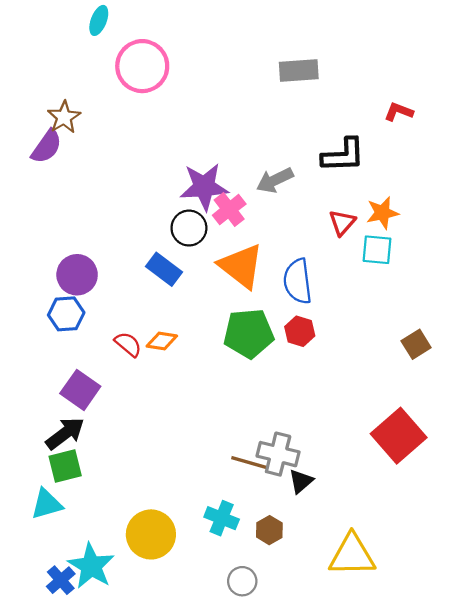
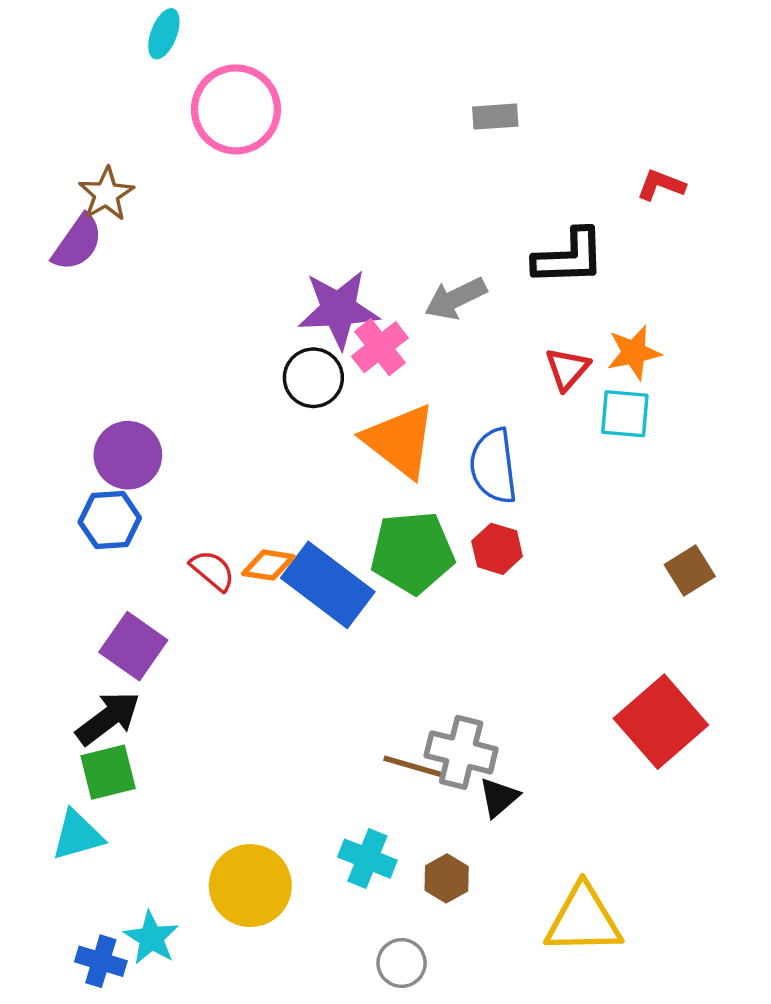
gray rectangle: (299, 70) -> (495, 117), size x0.7
blue rectangle: (164, 269) -> (328, 585), moved, size x1.5
cyan star: (91, 566) -> (151, 938), size x0.7
blue cross: (61, 580) -> (101, 961), turned -32

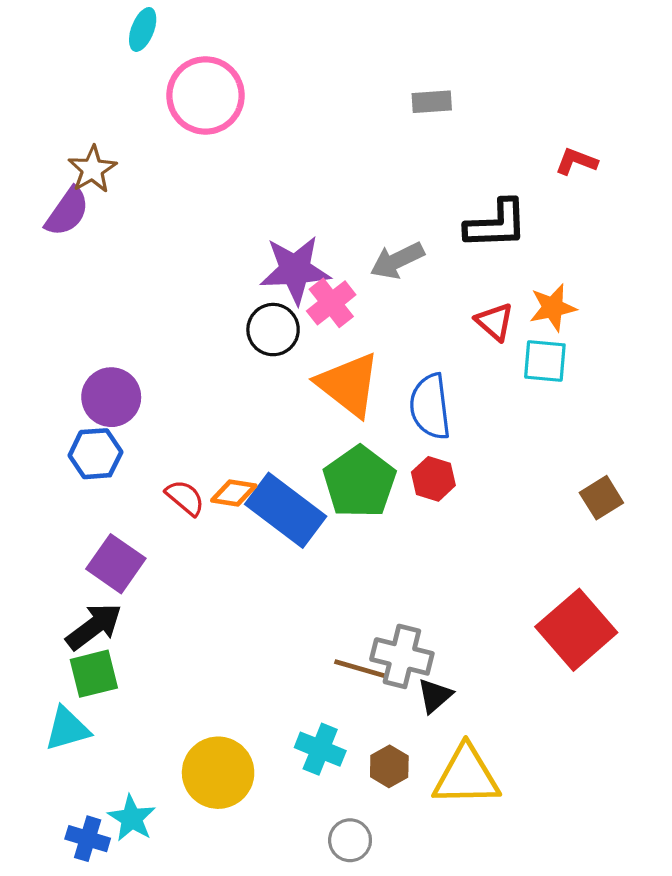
red triangle: (567, 369) -> (495, 322), turned -30
green pentagon: (412, 552) -> (359, 482), turned -30
yellow triangle: (583, 920) -> (466, 776), moved

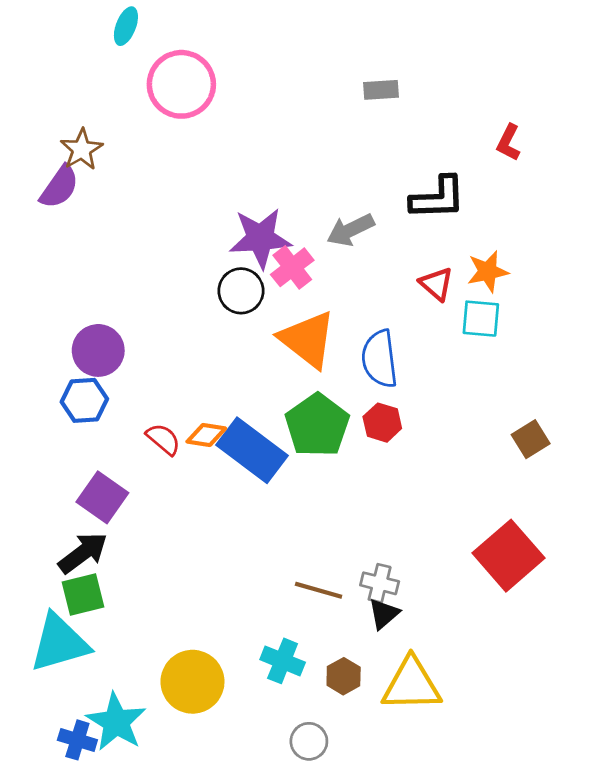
red L-shape: (576, 161) -> (508, 143), turned -84
gray cross: (402, 656) -> (380, 583), moved, size x0.7
cyan triangle: (67, 729) -> (59, 643), size x1.5
cyan star: (132, 818) -> (116, 722), size x1.4

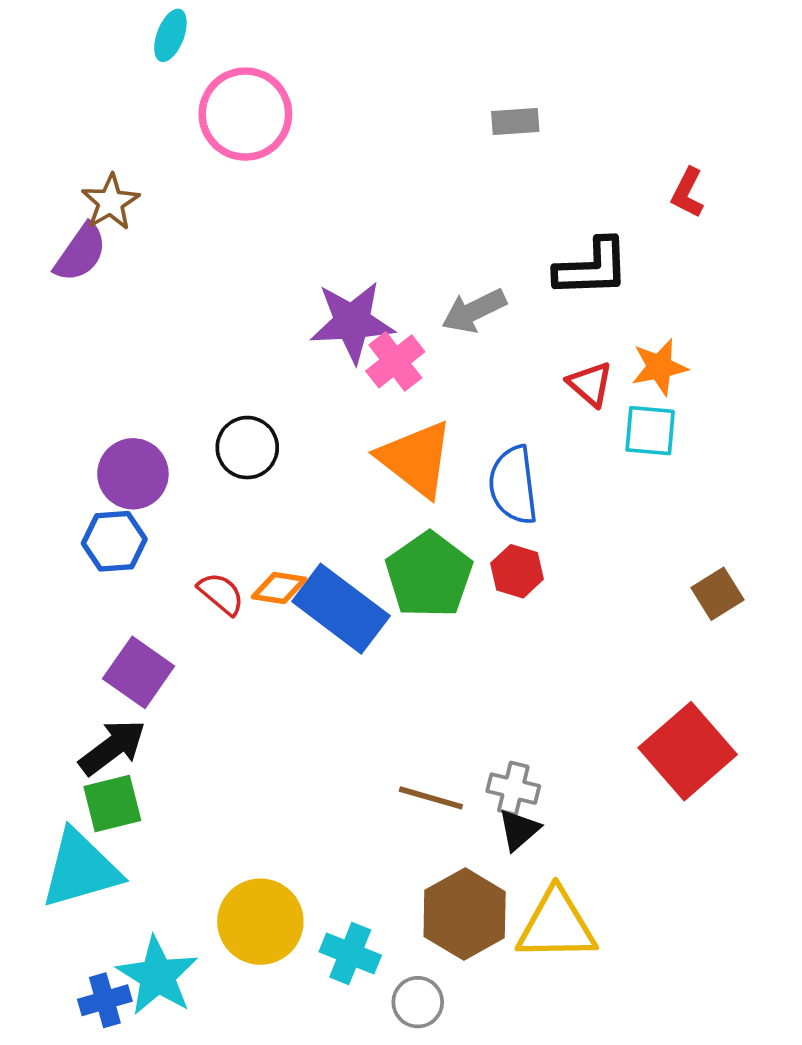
black circle: (241, 291) -> (247, 448), moved
cyan cross: (283, 661) -> (350, 953), moved
brown hexagon: (344, 676) -> (465, 914), size x1.8
blue cross: (77, 740) -> (105, 1000), turned -33

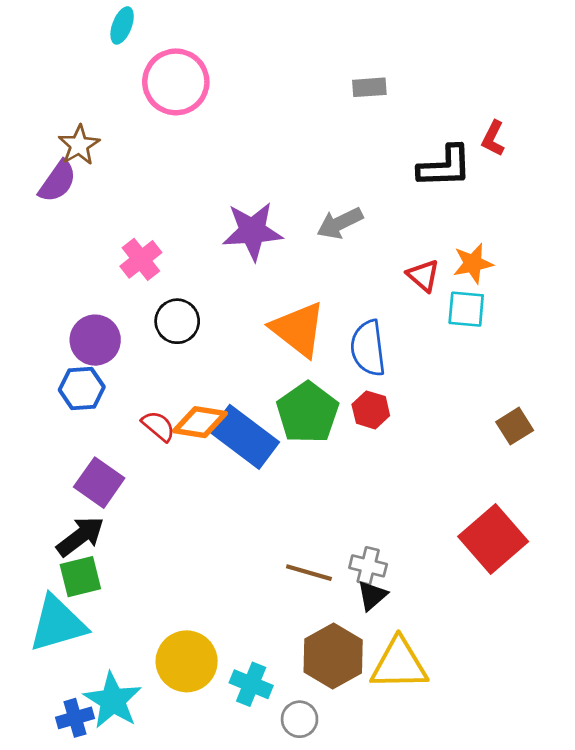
black L-shape: (592, 268) -> (445, 167), moved
pink cross: (395, 361) -> (141, 259), moved
orange diamond: (279, 588) -> (200, 422), size x1.4

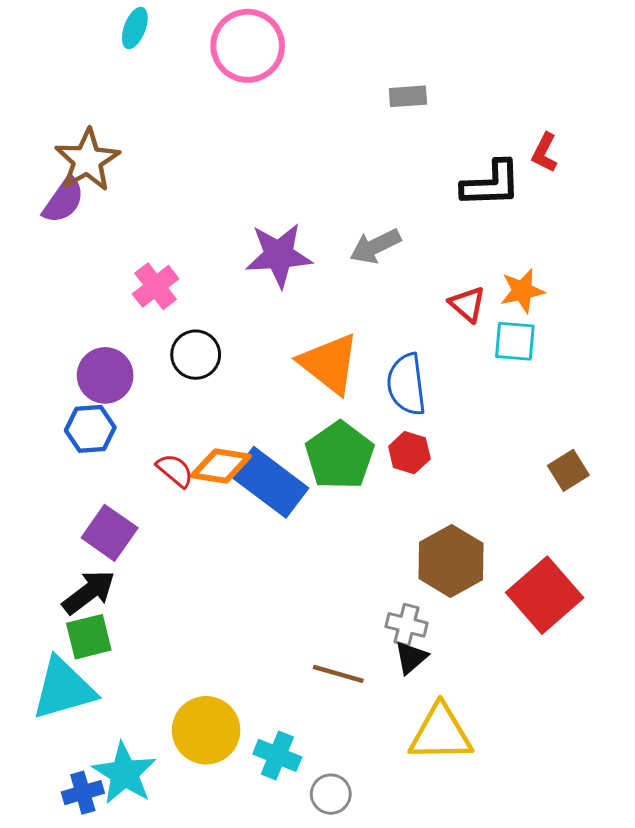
pink circle: (176, 82) -> (248, 46), moved
brown star: (79, 145) -> (87, 160), size x1.4
brown line: (309, 573) -> (338, 674), moved
brown hexagon: (333, 656) -> (451, 561), moved

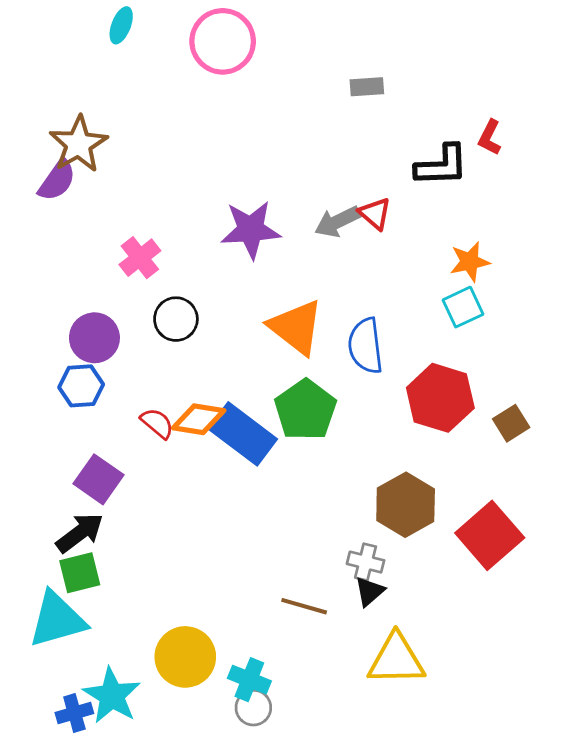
red triangle: (467, 304) -> (375, 214), moved
cyan square: (515, 341) -> (463, 307), turned -30
red hexagon: (409, 453) -> (440, 398), moved, size x1.8
gray circle: (331, 794) -> (253, 708), moved

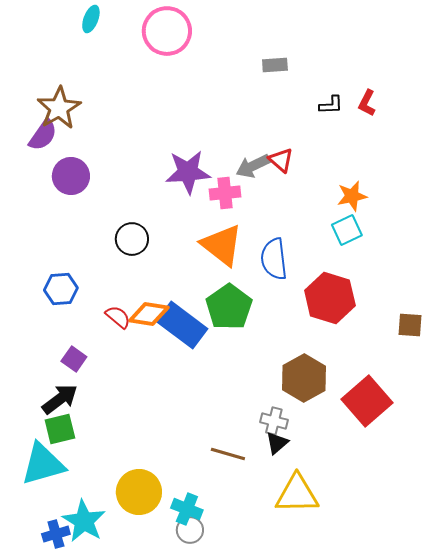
black L-shape: (442, 166) -> (331, 105), moved, size x0.6
pink cross: (140, 258) -> (225, 193), moved, turned 32
purple circle: (94, 338) -> (71, 176), moved
brown square: (511, 423) -> (410, 325), moved, turned 36
purple square: (98, 479) -> (74, 359), size x0.7

